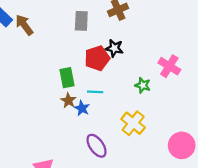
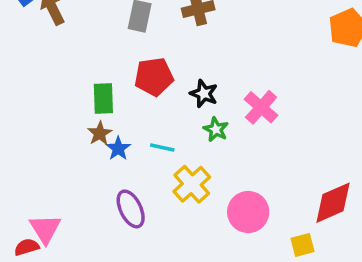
black star: (114, 48) -> (204, 94), moved
cyan line: (95, 92) -> (162, 147), moved
pink circle: (182, 145) -> (248, 212), moved

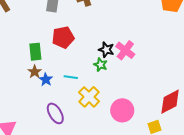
black star: (204, 94) -> (106, 50), moved

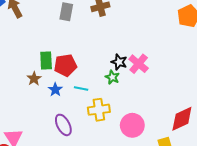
red pentagon: (63, 37) -> (65, 65), moved
brown star: (35, 72) -> (34, 79), moved
yellow cross: (89, 97) -> (99, 110), turned 35

